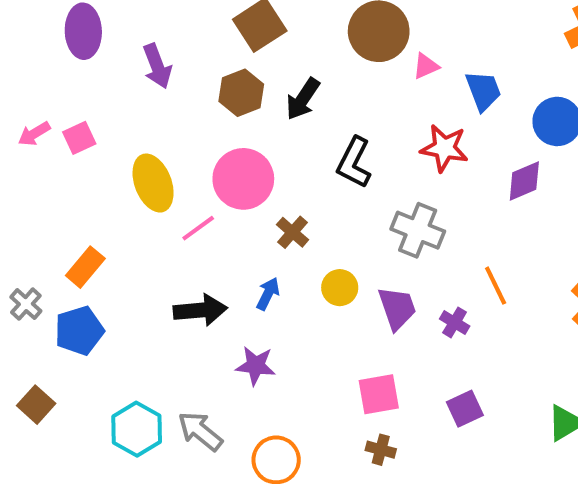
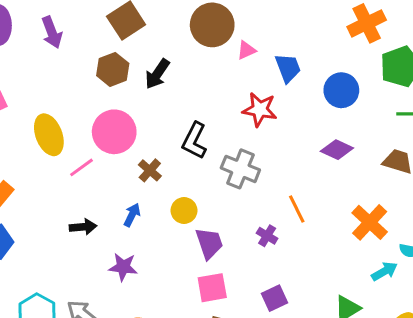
purple arrow: (157, 66) -> (52, 32), moved
black L-shape: (354, 162) -> (194, 141), moved
purple diamond: (524, 181) -> (337, 150), moved, turned 48
purple trapezoid: (397, 308) -> (209, 243), moved
black arrow: (200, 310) -> (83, 227), size x0.7

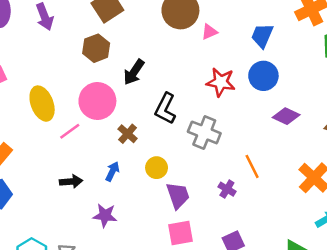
blue trapezoid: (288, 68) -> (262, 36), moved, turned -136
black arrow: (157, 74) -> (134, 72), moved
blue circle: (341, 90) -> (263, 76), moved

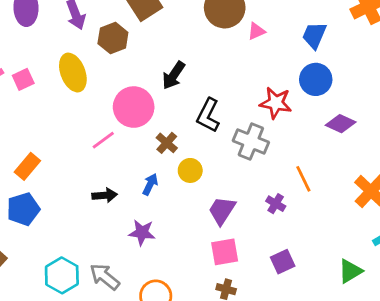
brown hexagon: (96, 48) -> (113, 38), moved
red star: (221, 82) -> (276, 103), moved
yellow ellipse: (42, 104) -> (73, 73), moved
yellow circle: (157, 168) -> (190, 170), moved
purple trapezoid: (178, 195) -> (222, 210), turned -128

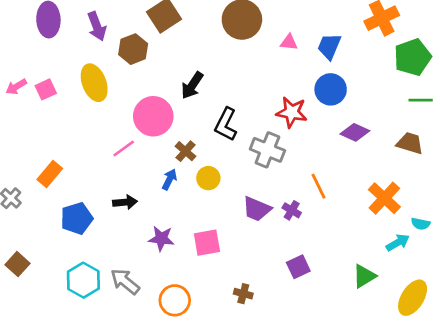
pink triangle: (256, 31) -> (289, 42), moved, turned 30
blue arrow: (150, 184) -> (169, 179), moved
blue pentagon: (23, 209) -> (77, 218), moved
purple trapezoid: (222, 210) -> (257, 209), moved, turned -100
pink square: (225, 252) -> (207, 243), moved

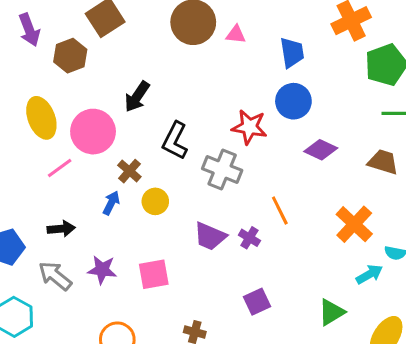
pink triangle: (289, 42) -> (236, 34), moved
blue trapezoid: (329, 46) -> (292, 53), turned 148
yellow ellipse: (94, 83) -> (41, 118), moved
gray arrow: (125, 282) -> (55, 276), moved

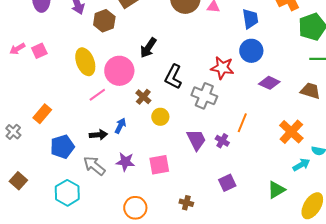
blue arrow: (111, 203) -> (120, 126), moved
orange line: (280, 211) -> (242, 123), turned 48
purple trapezoid: (210, 236) -> (196, 140), turned -140

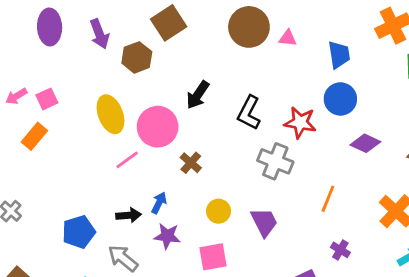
black L-shape: (173, 77) -> (249, 113), moved
orange rectangle: (42, 114) -> (34, 136), moved
yellow circle: (160, 117) -> (219, 211), moved
purple cross: (222, 141) -> (340, 250), moved
purple star: (125, 162) -> (167, 236), moved

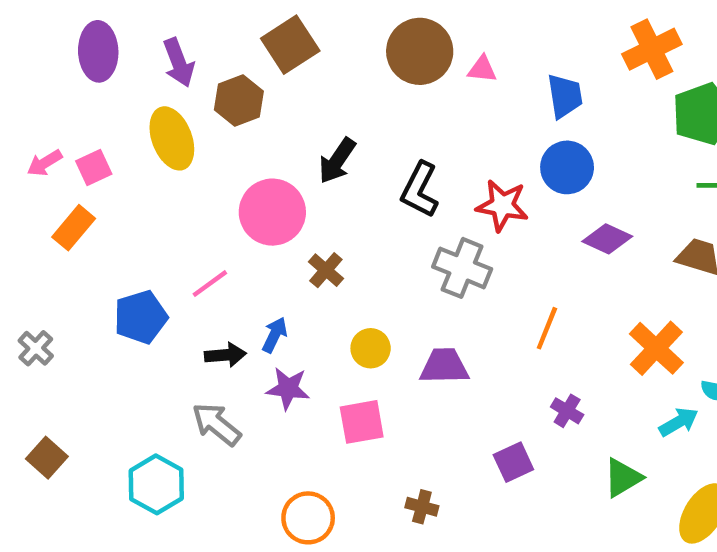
yellow ellipse: (110, 114) -> (172, 138), moved
pink line: (127, 160) -> (210, 284), moved
purple trapezoid: (264, 222) -> (444, 366), turned -64
blue pentagon: (79, 232) -> (141, 317), moved

